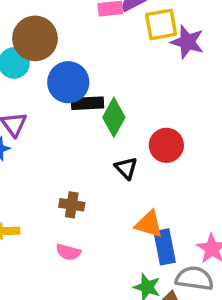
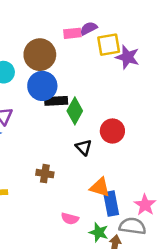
brown circle: (35, 38) -> (40, 55), moved
pink semicircle: (68, 252) -> (70, 219), moved

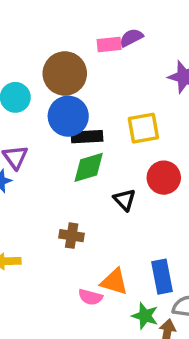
yellow square: (109, 45) -> (143, 128), moved
green diamond: (75, 111) -> (89, 167), moved, turned 44
orange triangle: (100, 187) -> (114, 282), moved
pink semicircle: (70, 219) -> (90, 297), moved

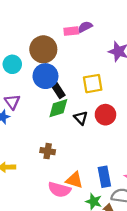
black rectangle: (87, 137) -> (57, 89), turned 60
black triangle: (125, 200) -> (81, 118), moved
pink semicircle: (90, 297) -> (59, 190), size x1.5

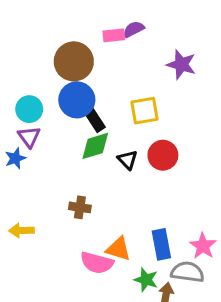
cyan circle: (12, 64) -> (29, 109), moved

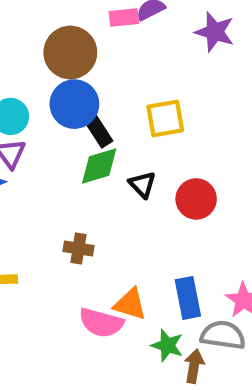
purple star: (181, 65) -> (215, 32), moved
red circle: (163, 155) -> (196, 199), moved

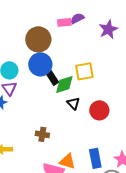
purple star: (215, 32) -> (108, 29), turned 30
green diamond: (99, 166) -> (64, 84), moved

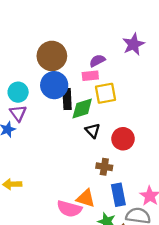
purple semicircle: (77, 18) -> (97, 61), moved
pink rectangle: (64, 22) -> (90, 76), moved
black rectangle: (51, 76) -> (67, 99), turned 30
brown cross: (42, 134) -> (104, 167), moved

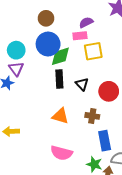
brown circle: (52, 56) -> (46, 18), size x0.6
black rectangle: (67, 99) -> (59, 79), moved
green diamond: (82, 108) -> (60, 56), moved
orange triangle: (86, 198) -> (60, 116), moved

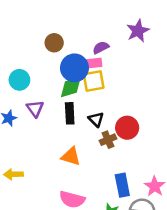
blue circle: (48, 44) -> (74, 68), moved
yellow square: (93, 51) -> (94, 81), moved
purple triangle: (16, 69) -> (35, 109), moved
brown cross: (92, 116) -> (108, 140), moved, turned -32

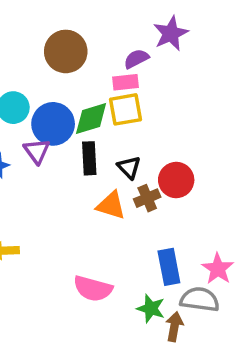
purple star: (138, 31) -> (171, 33), moved
brown circle: (54, 43) -> (66, 51), size x1.5
blue circle: (74, 68) -> (53, 124), moved
orange triangle: (71, 156) -> (111, 205), moved

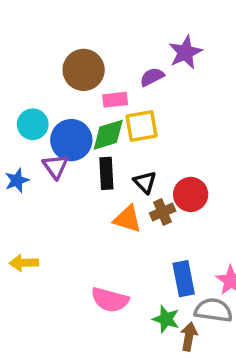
pink rectangle: (125, 82) -> (115, 100), moved

